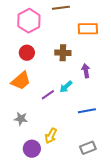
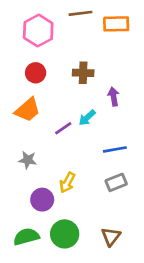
orange rectangle: (88, 29) -> (116, 24), moved
gray rectangle: (88, 148) -> (116, 182), moved

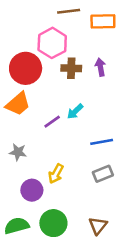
pink hexagon: (38, 31) -> (52, 43), moved
red circle: (36, 73) -> (26, 68), size x1.6
purple arrow: (114, 97) -> (100, 67), moved

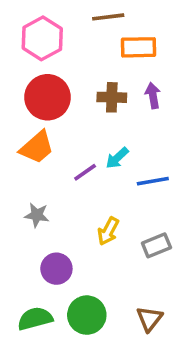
orange rectangle: (103, 21) -> (139, 47), moved
pink hexagon: (52, 43) -> (42, 38), moved
blue line: (102, 142) -> (153, 181), moved
yellow arrow: (56, 174) -> (108, 231), moved

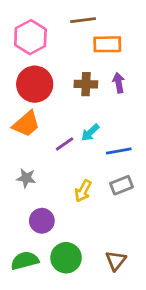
gray rectangle: (156, 245) -> (122, 185), moved

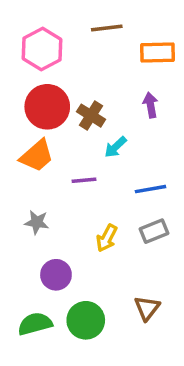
orange rectangle: (107, 44) -> (158, 53), moved
brown cross: (86, 84) -> (91, 116), moved, turned 30
cyan arrow: (90, 133) -> (116, 147), moved
purple line: (65, 144) -> (84, 180), turned 30
brown triangle: (116, 261) -> (147, 308), moved

